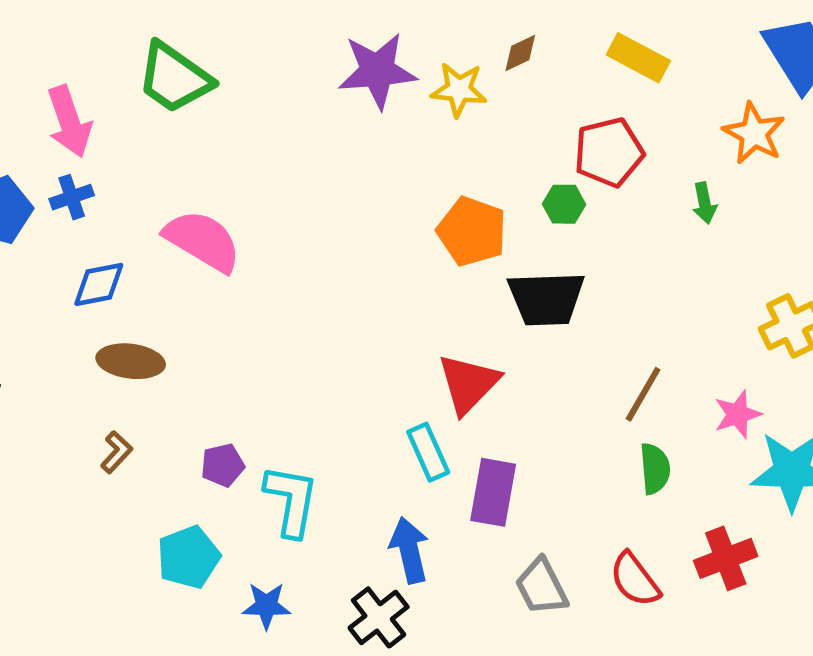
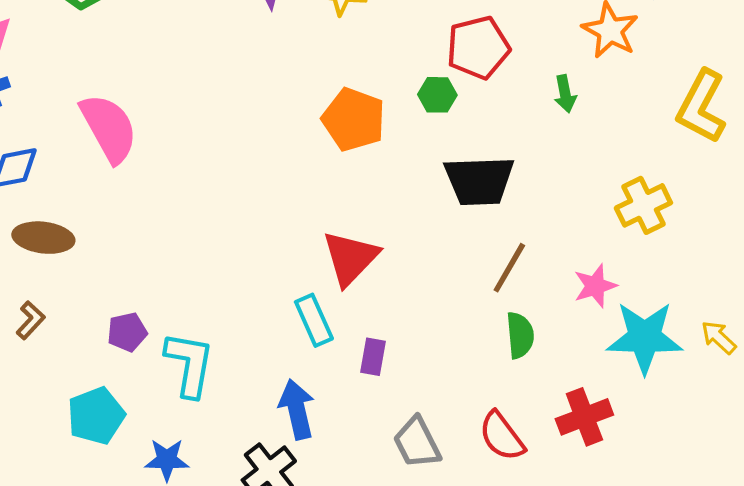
pink semicircle: (203, 241) -> (109, 128), turned 30
black trapezoid: (546, 299) -> (479, 181), moved
purple rectangle: (493, 492) -> (373, 357), size x0.6

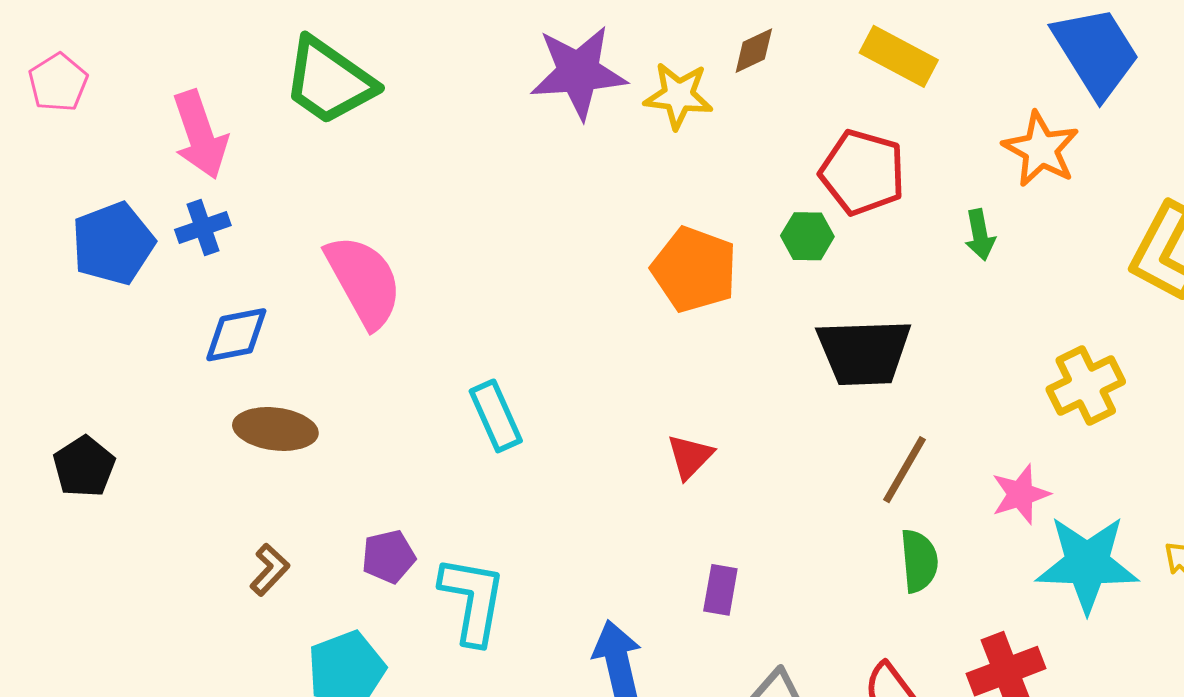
red pentagon: (478, 48) -> (863, 172), turned 30
red triangle: (350, 258) -> (690, 457), size x0.6
brown L-shape: (31, 320) -> (270, 570), moved
cyan rectangle: (314, 320) -> (496, 416), moved

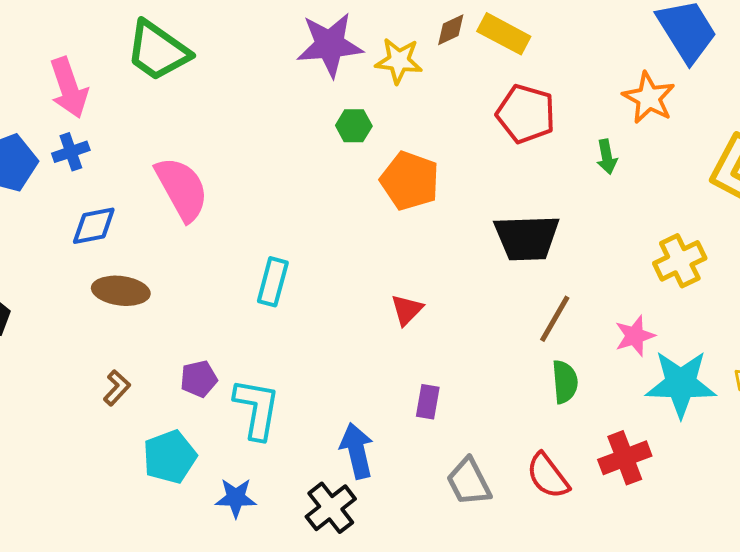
yellow rectangle: (899, 56) -> (504, 34), moved
green hexagon: (807, 236) -> (354, 126), moved
cyan rectangle: (496, 416) -> (273, 282), turned 39

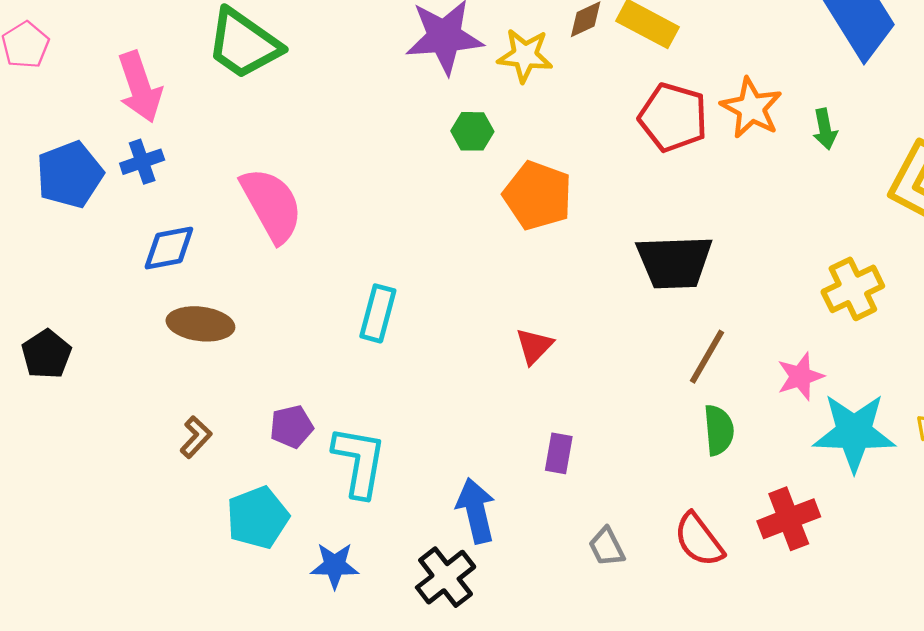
orange star: (649, 98) -> (751, 108), moved
green arrow: (607, 157) -> (825, 129), moved
gray trapezoid: (469, 482) -> (607, 547), size x0.7

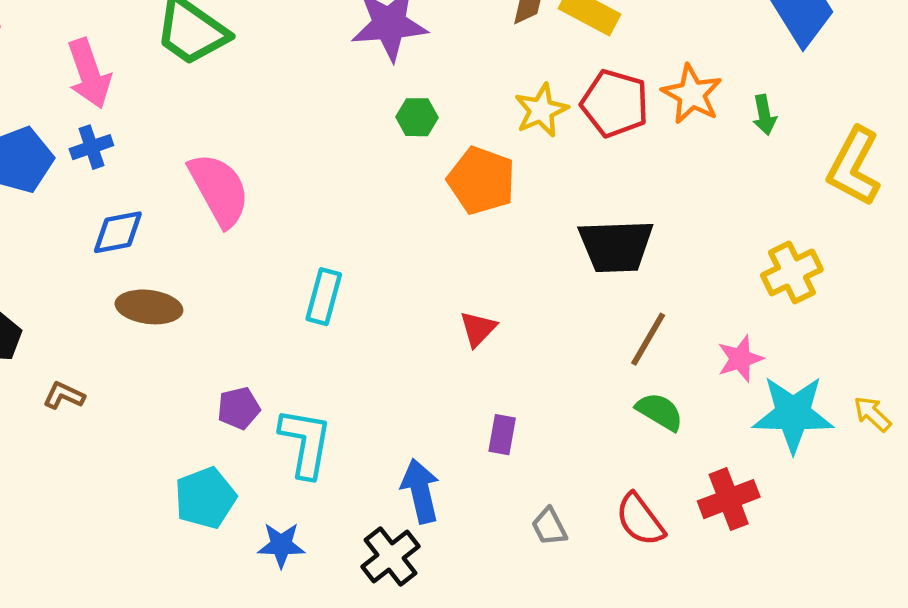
yellow star: (525, 55) -> (541, 110), moved, turned -30
green semicircle: (719, 430) -> (660, 412), turned -54
brown L-shape: (196, 437) -> (64, 396), moved, turned -108

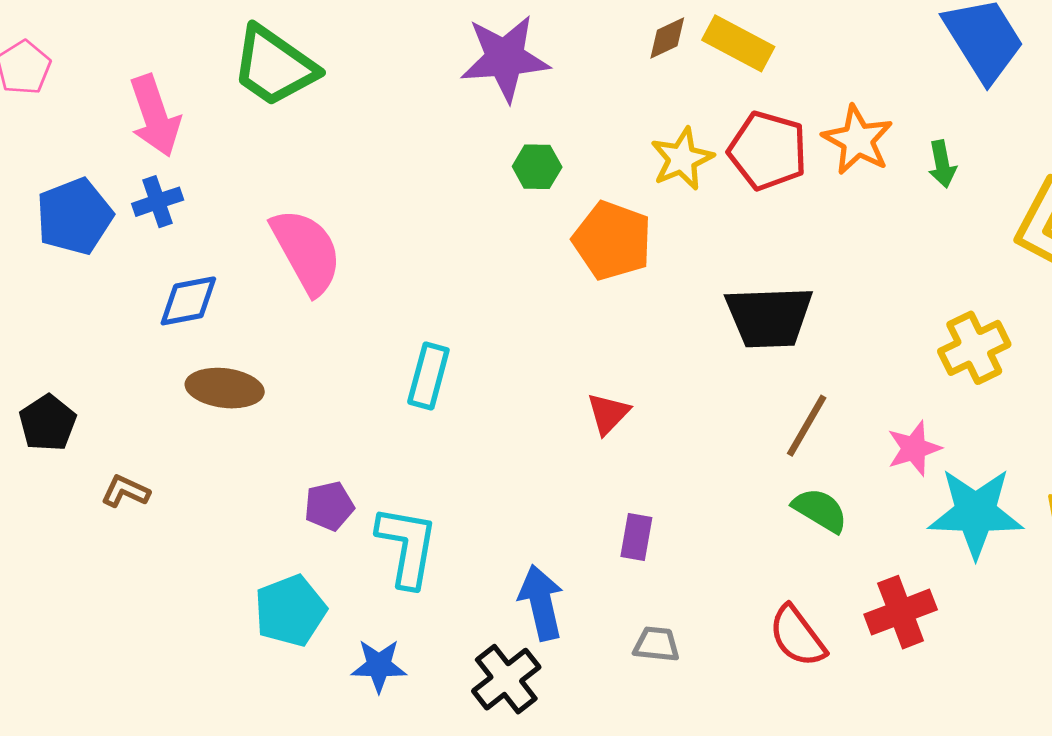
gray trapezoid: (549, 527) -> (656, 644), moved, turned 123

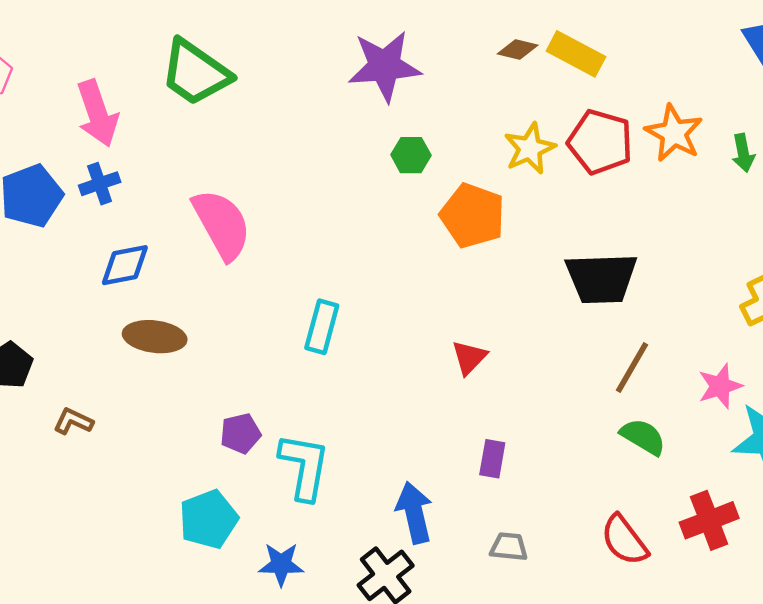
brown diamond: (667, 38) -> (518, 50), turned 39

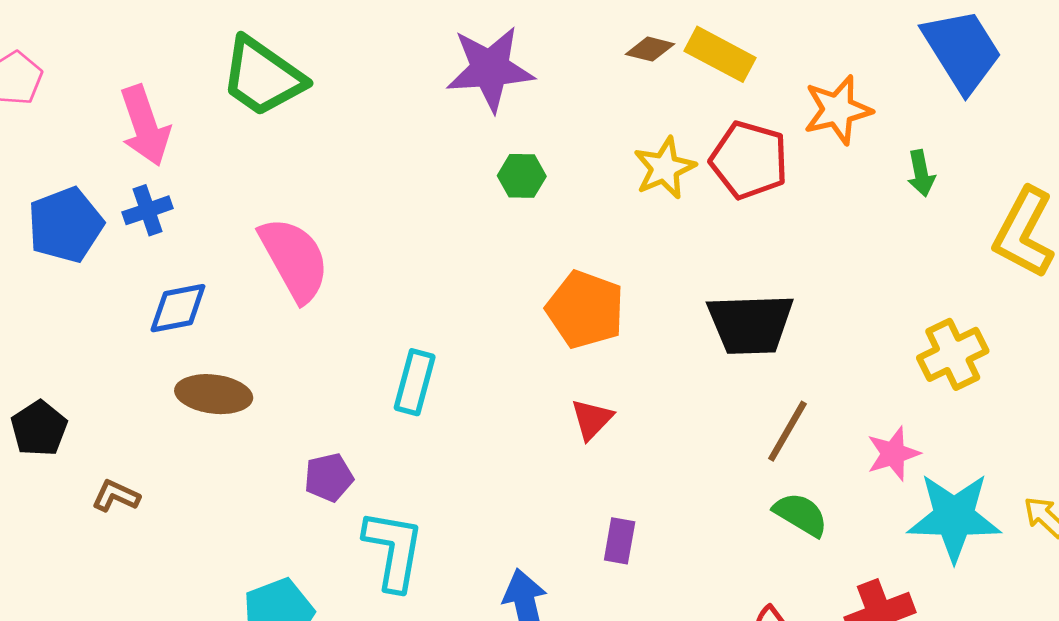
orange star: (674, 133) -> (838, 110), moved, turned 30
orange pentagon: (473, 216) -> (585, 309), moved
purple pentagon: (240, 433) -> (329, 477), moved

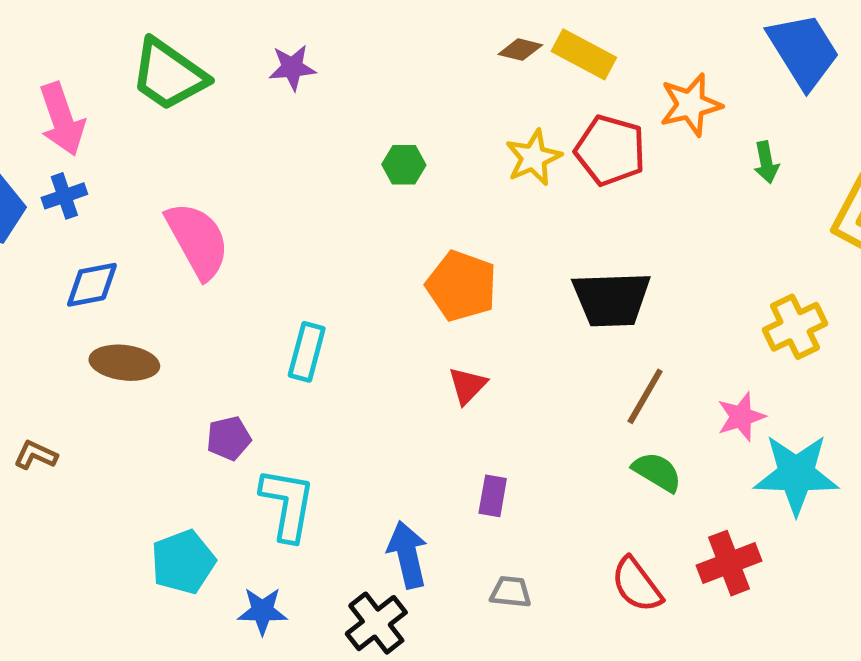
purple star: (490, 69) -> (292, 68), moved, size x0.6

